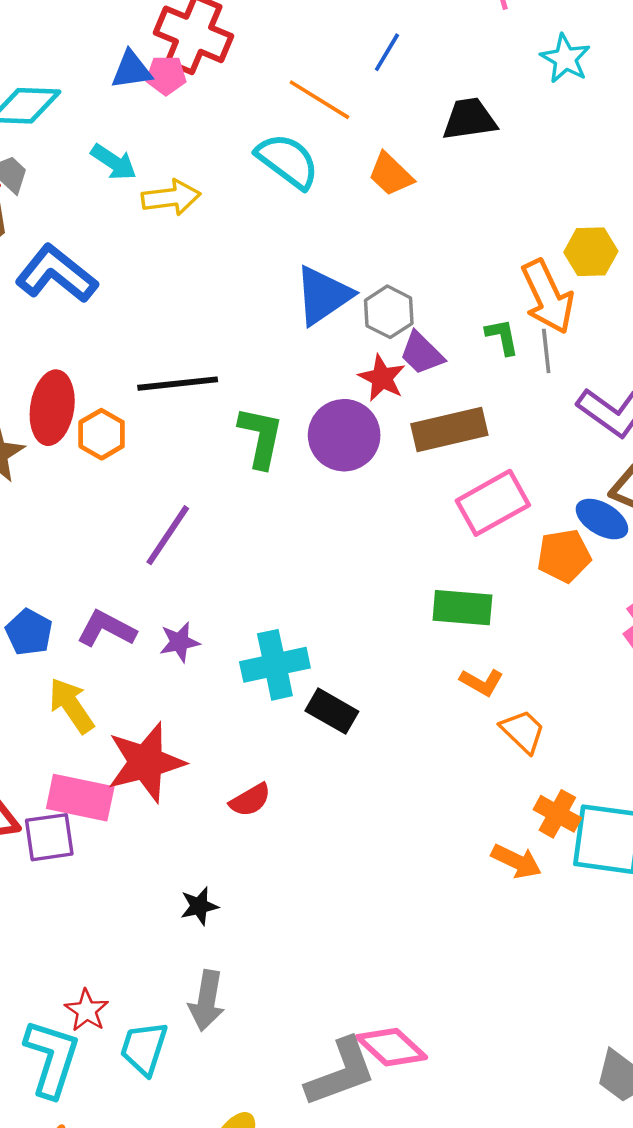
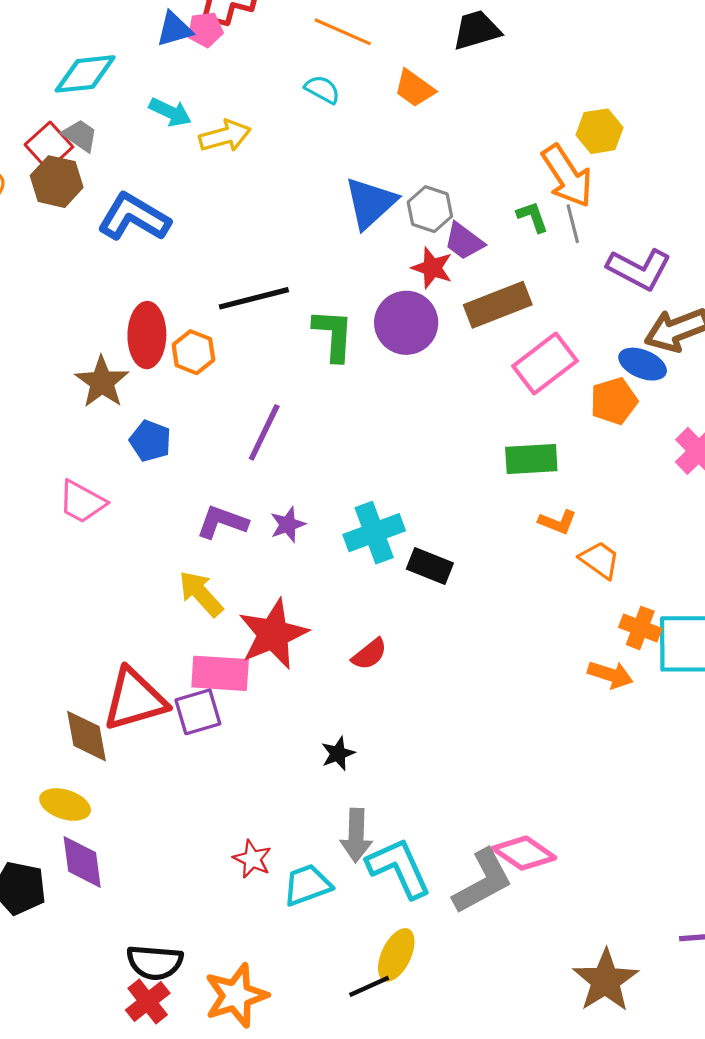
cyan semicircle: (288, 161) -> (322, 89), size x0.6
blue pentagon: (29, 632) -> (150, 441), moved
cyan trapezoid: (144, 1048) -> (307, 885), turned 60
cyan L-shape: (52, 1058) -> (399, 868), moved, turned -34

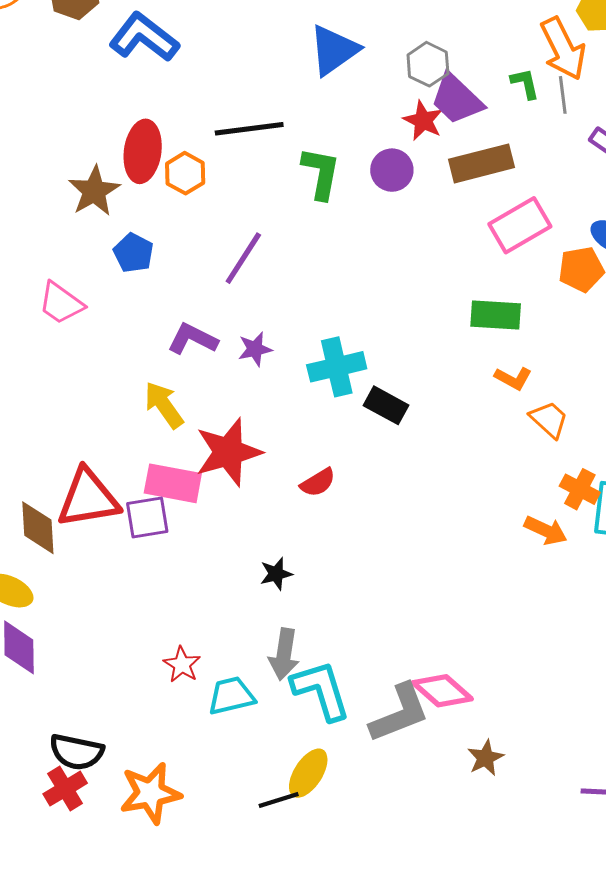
blue triangle: (370, 203) -> (334, 50), moved
purple trapezoid: (464, 241) -> (457, 99), size x1.4
purple circle: (406, 323) -> (392, 170), size x0.7
brown star: (605, 981) -> (486, 758), moved, size x0.6

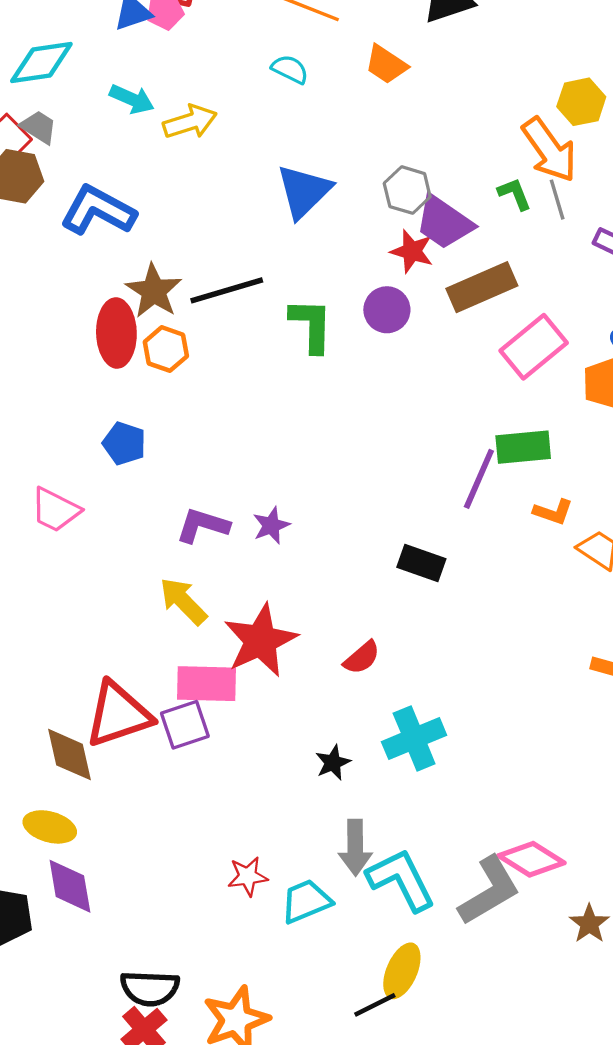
brown star: (94, 191) -> (154, 291), moved
purple line: (243, 258) -> (479, 479), moved
cyan cross: (337, 367) -> (414, 738), moved
red star: (182, 665) -> (248, 876), turned -30

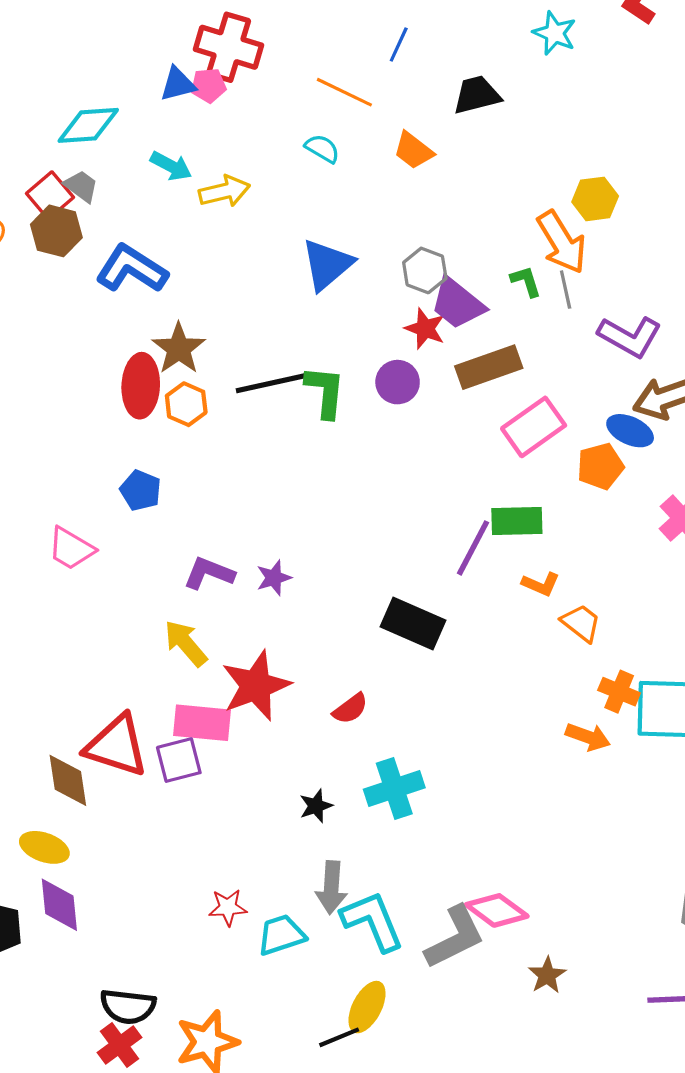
black line: (227, 290) -> (271, 383), moved
black rectangle: (421, 563) -> (413, 623), size x1.4
red triangle: (118, 714) -> (117, 746), turned 32

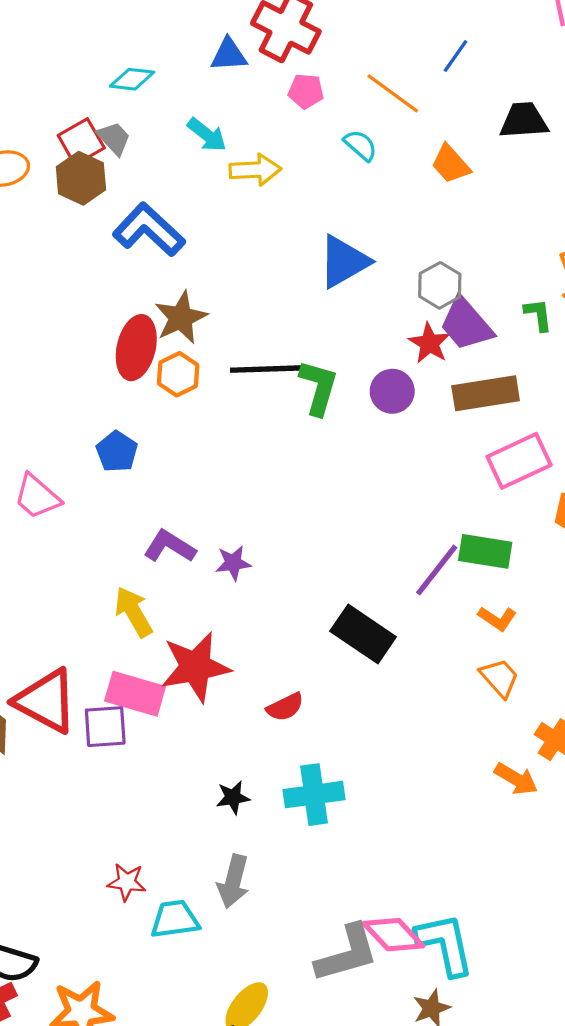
pink pentagon: (209, 85) -> (306, 91), moved
cyan diamond: (88, 125) -> (132, 79), size x0.7
orange trapezoid: (581, 623) -> (500, 678), moved
cyan L-shape: (372, 921) -> (445, 944), moved

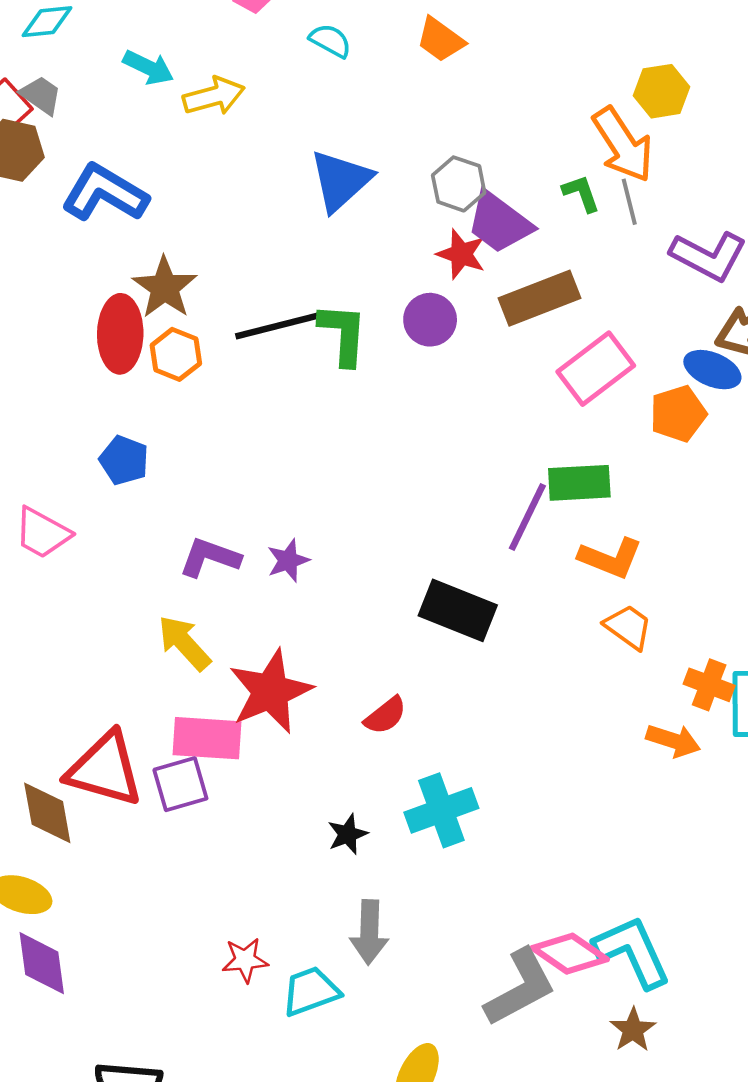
orange L-shape: (497, 618) -> (611, 558), size x1.4

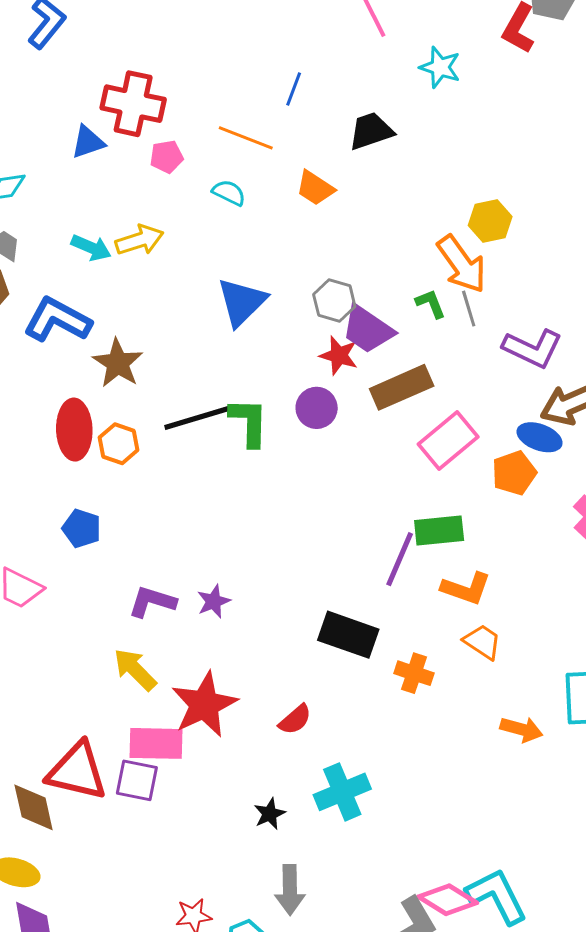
cyan arrow: (148, 67) -> (91, 248), moved
brown star: (165, 288) -> (118, 363), moved
orange cross: (709, 685) -> (414, 673), moved
purple square: (180, 784) -> (137, 780), turned 30

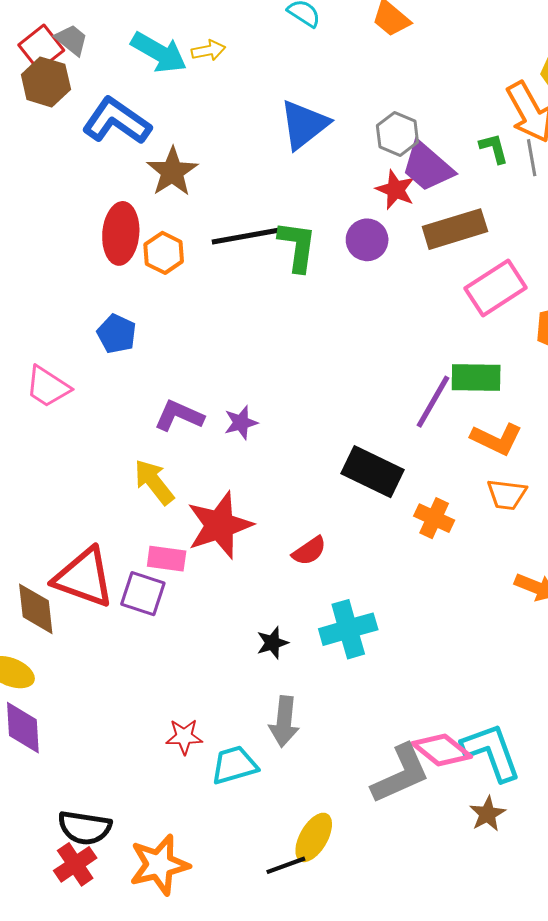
yellow arrow: (139, 240) -> (208, 50), size x0.7
cyan arrow: (91, 248) -> (159, 52), size x1.4
orange trapezoid: (482, 642) -> (507, 494), turned 147
pink rectangle: (156, 743) -> (167, 559), size x0.7

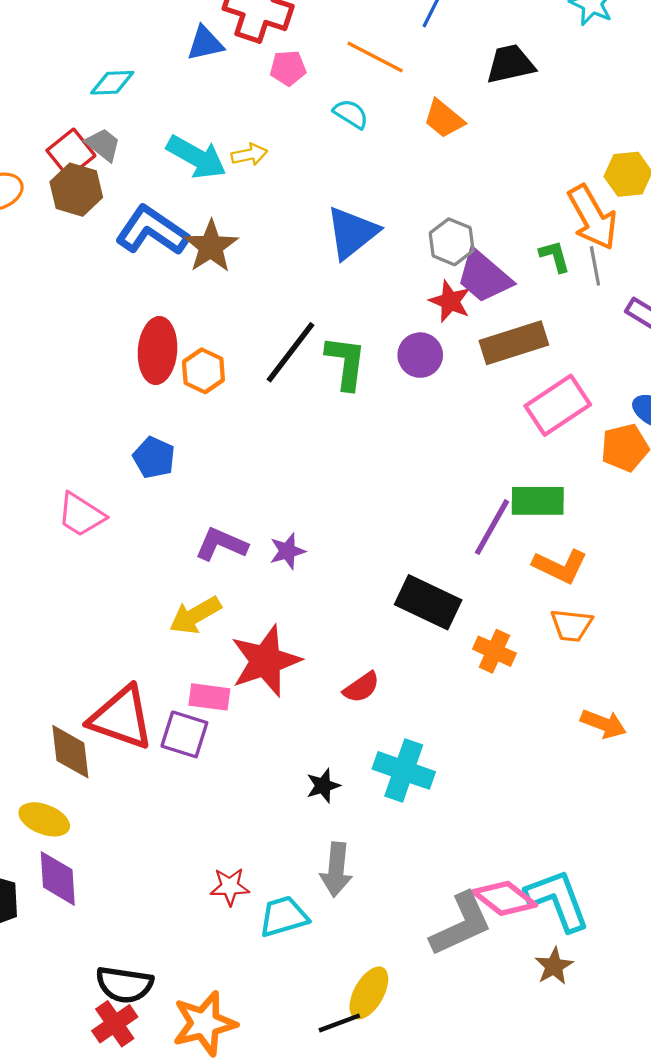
brown star: (172, 172) -> (211, 246), moved
black line: (245, 236) -> (290, 352), turned -42
yellow arrow: (154, 482) -> (195, 615), turned -81
cyan cross: (348, 629) -> (404, 770), turned 36

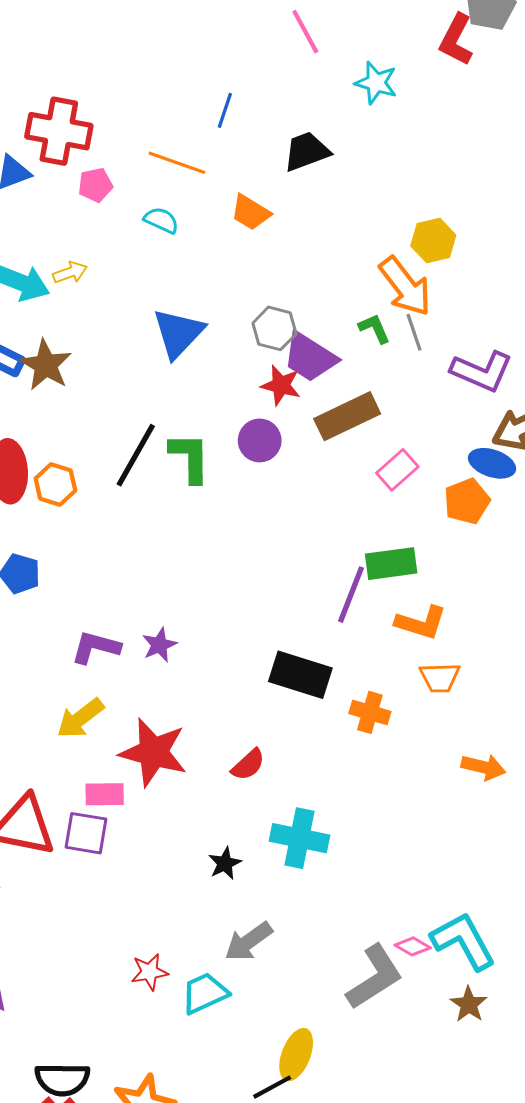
pink rectangle: (558, 405) -> (397, 470), size x0.7
red star: (266, 661) -> (153, 752), turned -30
gray arrow: (336, 870) -> (249, 942), turned 57
pink diamond: (505, 898) -> (413, 946), size x0.6

